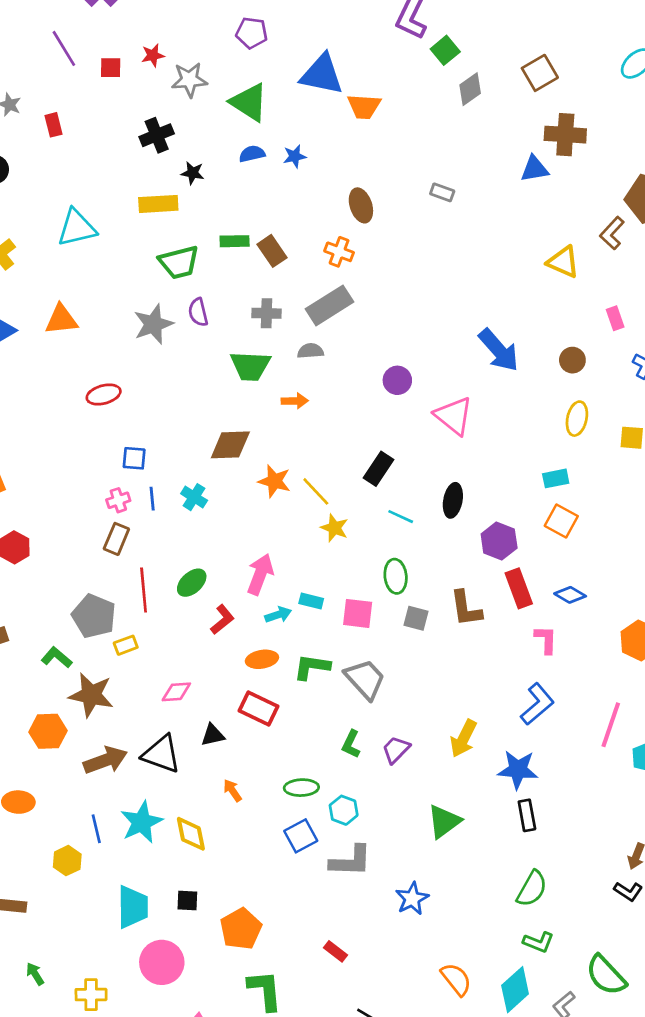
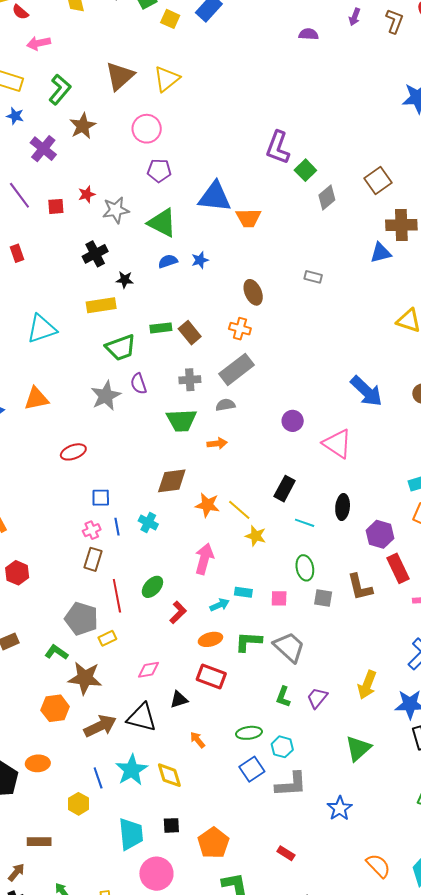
pink arrow: (260, 574) -> (204, 559), moved
pink square: (358, 613) -> (279, 598), size x0.7

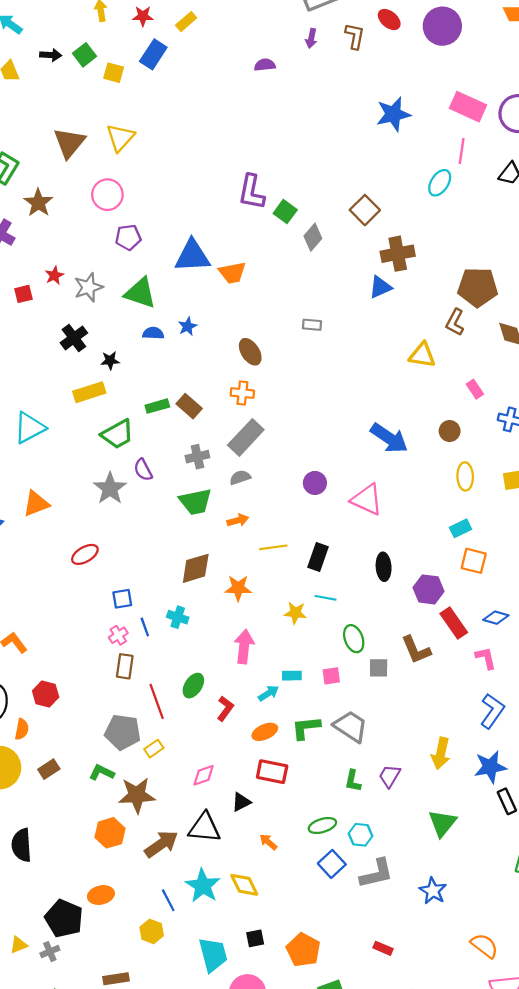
blue semicircle: (168, 261) -> (153, 333), turned 30
yellow line: (239, 510) -> (273, 547), moved, turned -40
cyan line: (305, 523) -> (325, 598), moved

